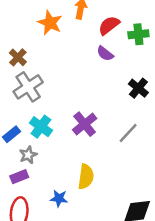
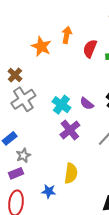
red semicircle: (109, 25) -> (90, 49), turned -30
purple semicircle: (105, 54) -> (87, 104), moved
cyan cross: (41, 127) -> (61, 105), moved

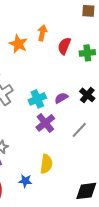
purple semicircle: (87, 104) -> (61, 98), turned 112
cyan cross: (61, 105) -> (37, 99), turned 30

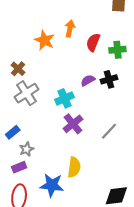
black cross: (87, 95) -> (109, 79), moved, turned 35
purple semicircle: (61, 98) -> (88, 80), moved
blue star: (25, 181) -> (52, 185), size x1.6

